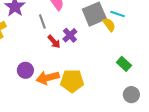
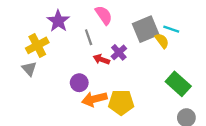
red arrow: (54, 42) -> (101, 59), turned 152
green rectangle: (124, 64) -> (178, 84), size x1.5
purple circle: (25, 70) -> (79, 83), moved

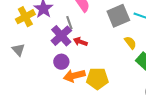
yellow semicircle: (162, 41) -> (130, 43), moved
yellow cross: (37, 45) -> (25, 17), moved
purple cross: (119, 52) -> (61, 36), moved, size x1.5

